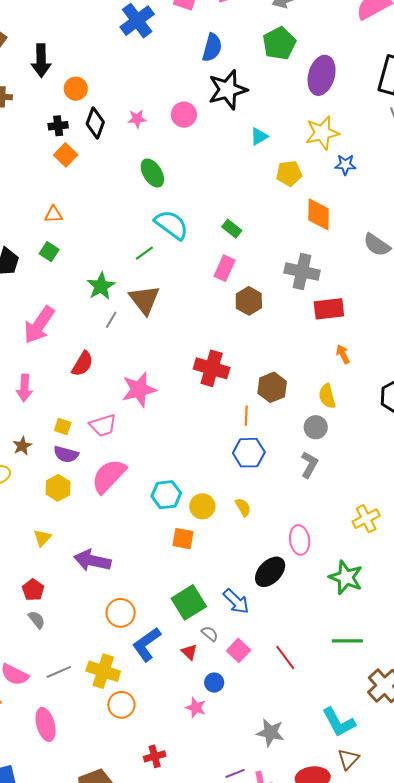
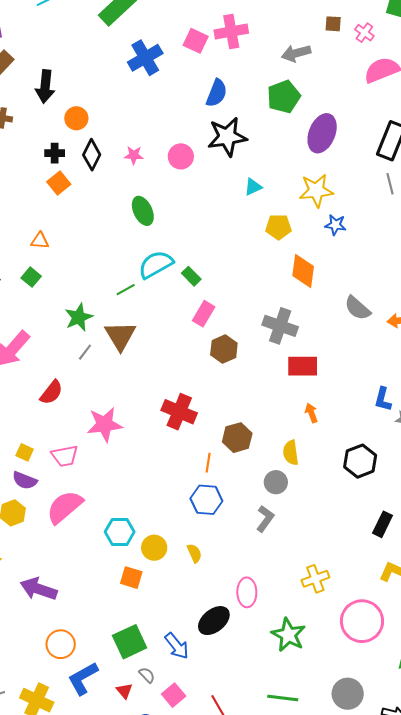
cyan semicircle: (171, 225) -> (156, 264), turned -72
green rectangle: (232, 229) -> (191, 276), moved

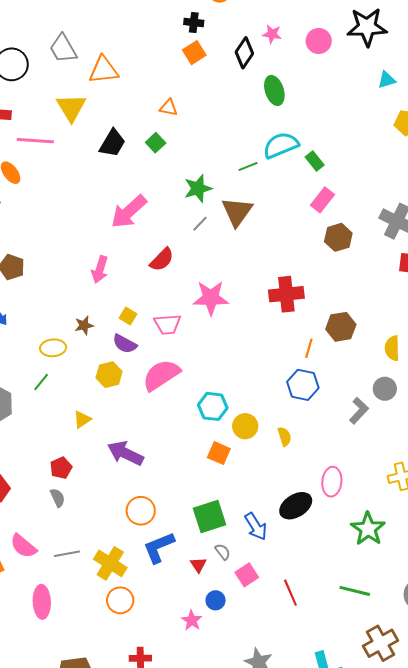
black diamond: (92, 155) -> (244, 53), moved
red cross: (179, 412) -> (286, 294), turned -36
gray circle: (276, 482) -> (385, 389), moved

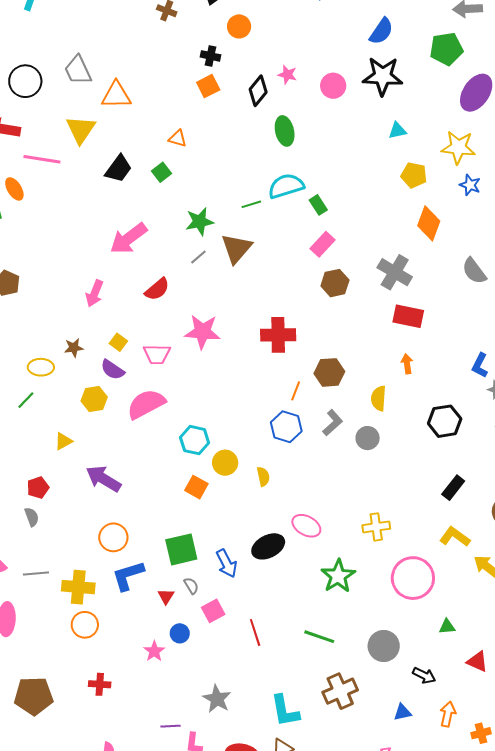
gray L-shape: (359, 411) -> (333, 423), moved
pink ellipse: (332, 482) -> (306, 526), turned -72
yellow cross: (110, 563) -> (78, 587), turned -32

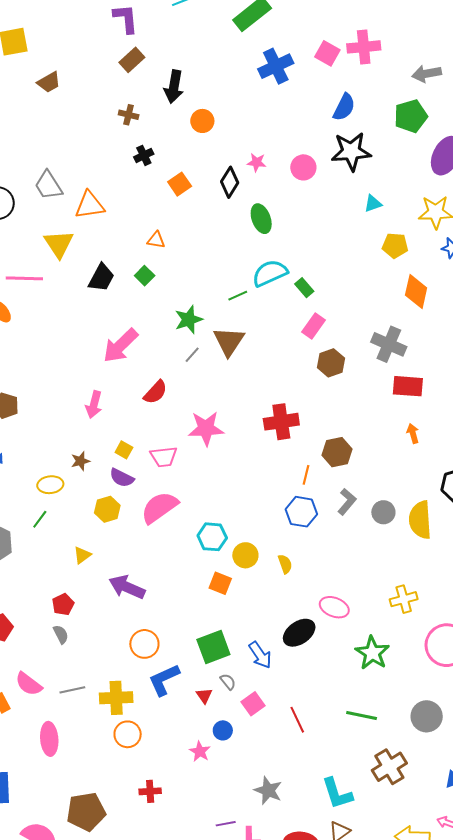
black cross: (210, 56) -> (144, 155), moved, turned -30
yellow semicircle: (379, 398) -> (420, 520), moved, size x1.5

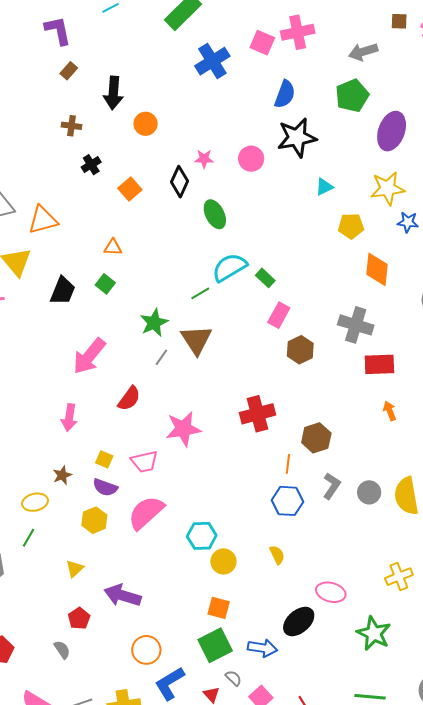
brown rectangle: (132, 60) -> (69, 71), size x0.7
yellow circle: (245, 555) -> (223, 561), moved
orange square: (220, 583) -> (219, 608), moved
red pentagon: (63, 604) -> (79, 618), moved
blue arrow: (260, 655) -> (262, 648), turned -40

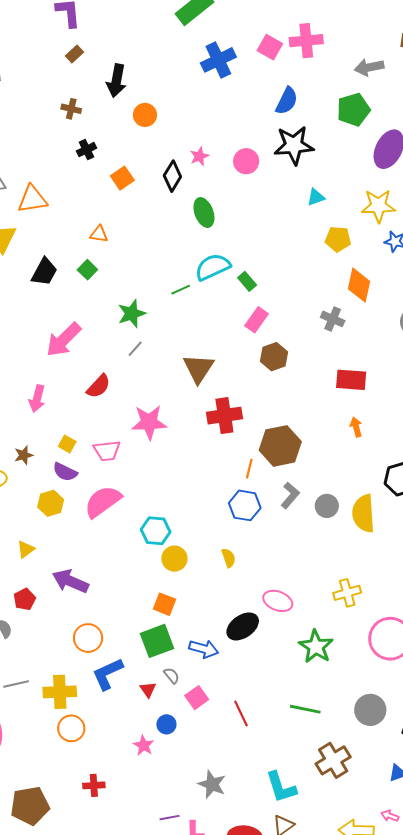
pink star: (204, 159) -> (199, 156), turned -30
gray cross: (356, 325) -> (333, 319), moved, size x0.7
brown triangle: (196, 340) -> (198, 368), moved
brown hexagon: (316, 438) -> (280, 446), size x1.4

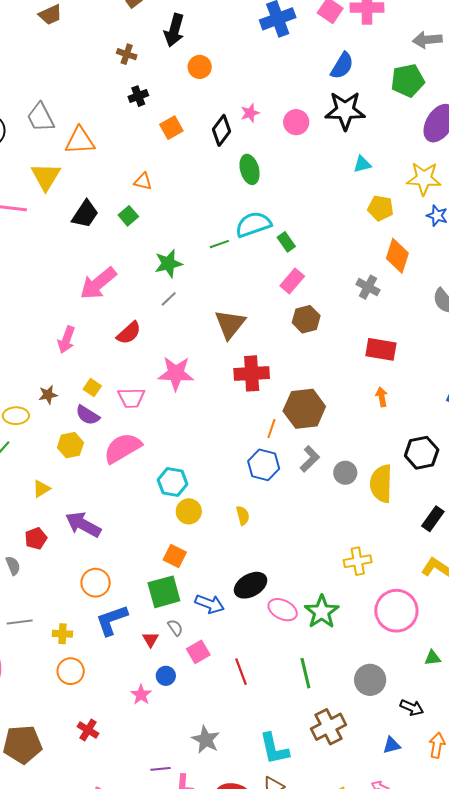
pink ellipse: (278, 601) -> (283, 610), moved
yellow cross: (60, 692) -> (62, 634), size x0.6
green line: (305, 709) -> (305, 673), turned 60
red cross: (94, 785) -> (88, 730), turned 30

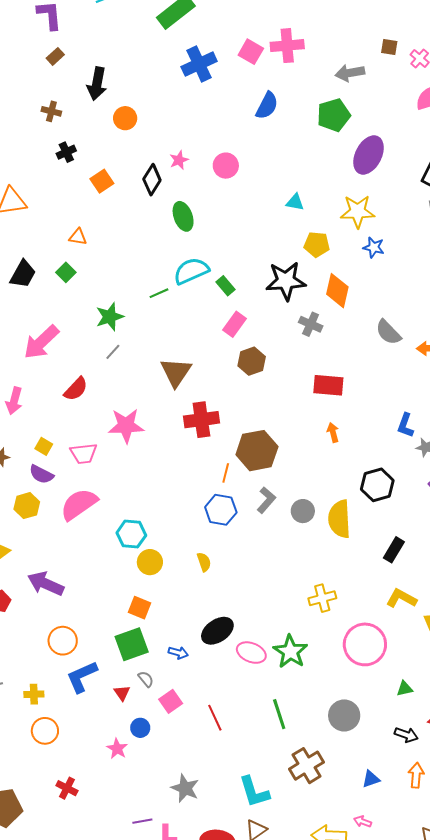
black star: (345, 111) -> (286, 281), moved
cyan triangle: (362, 164) -> (295, 202), turned 30
blue arrow: (210, 604) -> (178, 653), size x0.7
black arrow: (412, 708) -> (406, 735), moved

